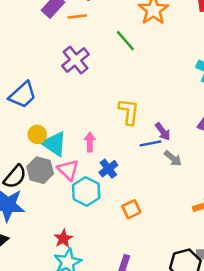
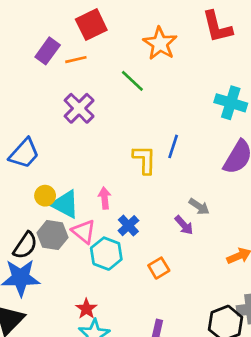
purple arrow: (163, 132) -> (184, 225), moved
blue line: (150, 143) -> (173, 146), moved, turned -55

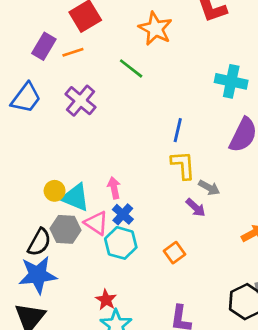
blue trapezoid: (24, 153) -> (26, 98), moved
yellow L-shape: (144, 160) -> (183, 165), moved
blue cross: (128, 226) -> (123, 214), moved

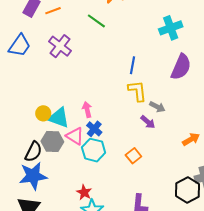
cyan cross: (231, 81) -> (171, 28), turned -30

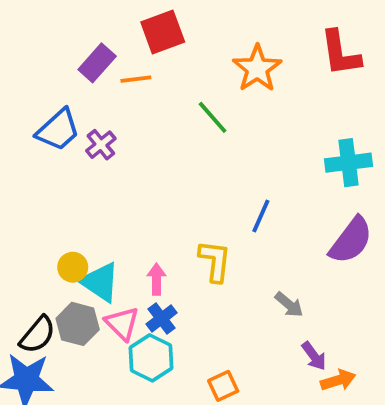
purple cross: (60, 46) -> (101, 145), moved, size x0.7
yellow L-shape: (137, 91) -> (215, 261), moved
purple arrow: (148, 122) -> (314, 356), moved

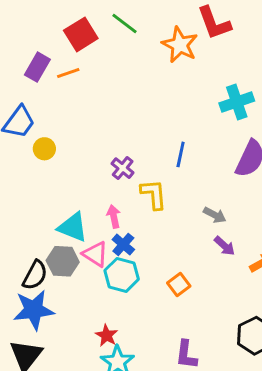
orange star: (257, 68) -> (180, 45), moved
green line: (213, 117) -> (125, 23), moved
purple cross: (101, 145) -> (123, 168), moved
yellow circle: (73, 267) -> (44, 149), moved
purple arrow: (314, 356) -> (225, 246), moved

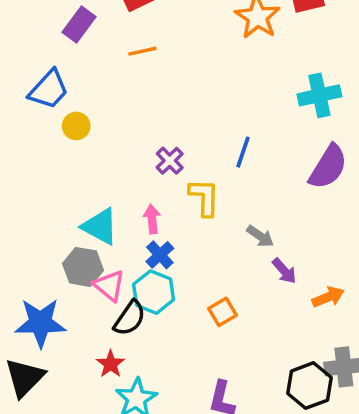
orange line: (68, 73) -> (142, 51), moved
gray arrow: (215, 215) -> (260, 236), moved
pink triangle: (95, 254) -> (109, 286), moved
black semicircle: (35, 275) -> (130, 318), moved
red star: (107, 335) -> (111, 364), moved

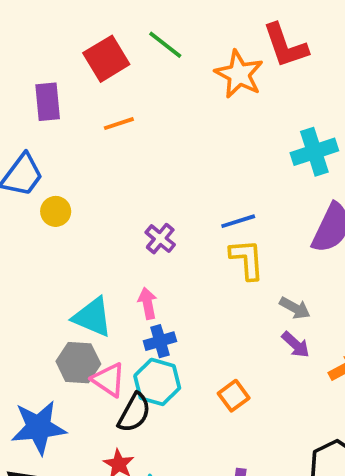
purple rectangle: (79, 24) -> (48, 102), turned -36
blue line: (243, 152) -> (238, 221), turned 60
yellow L-shape: (204, 197) -> (247, 259), moved
gray arrow: (260, 236) -> (295, 308), moved
blue cross: (160, 255) -> (160, 341), turned 32

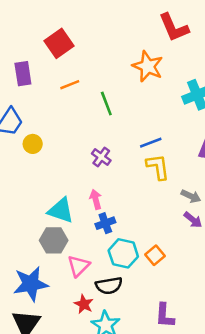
green line: (165, 45) -> (106, 104), moved, turned 35
orange star: (239, 74) -> (148, 66), moved
pink triangle: (109, 380) -> (79, 266), moved, turned 45
cyan hexagon: (157, 382) -> (123, 253), moved
black semicircle: (134, 413) -> (109, 286), moved, turned 55

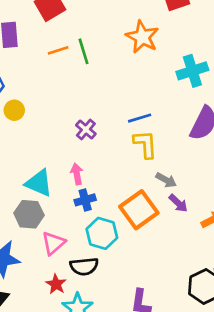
green line: (106, 104) -> (83, 51), moved
gray arrow: (191, 196) -> (166, 180), moved
orange square: (155, 255) -> (139, 210), moved, size x1.8

